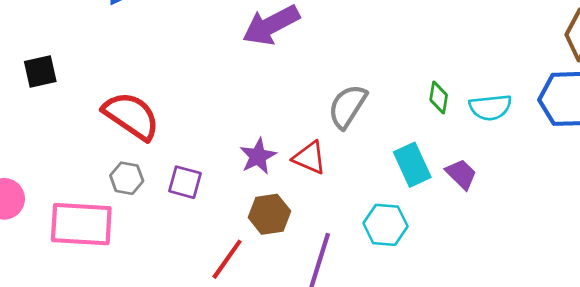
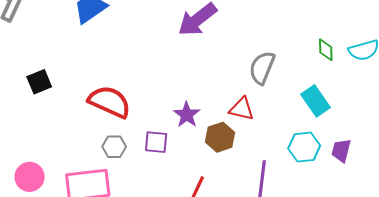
purple star: (258, 156) -> (187, 115), moved
purple trapezoid: (461, 174) -> (341, 151), moved, turned -110
brown hexagon: (269, 214) -> (220, 137), moved

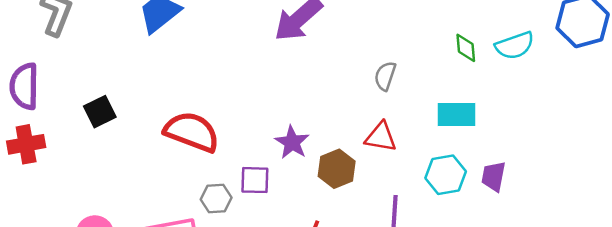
gray semicircle: (262, 68) -> (385, 76), size x0.7
cyan rectangle: (316, 101) -> (457, 115), turned -52
red triangle: (242, 109) -> (381, 137), moved
gray hexagon: (114, 147) -> (216, 198), moved

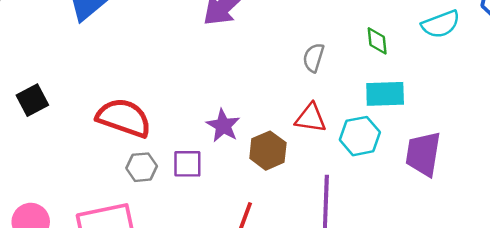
green diamond: (466, 48) -> (377, 41), moved
cyan hexagon: (446, 175) -> (360, 136), moved
purple trapezoid: (494, 176) -> (423, 154), size x1.5
gray hexagon: (216, 198) -> (142, 167), moved

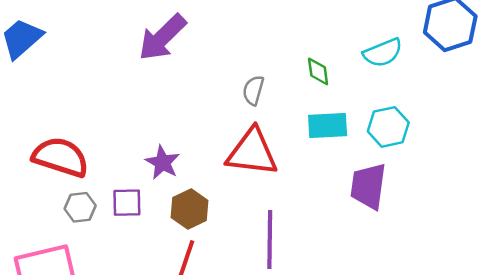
red triangle: (311, 118) -> (252, 152), size x1.6
cyan hexagon: (360, 136) -> (388, 127), moved
brown hexagon: (268, 151) -> (190, 209), moved

